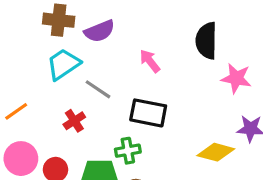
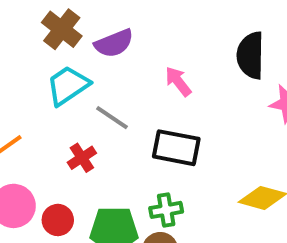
brown cross: (59, 20) -> (62, 29), turned 32
green cross: (128, 151) -> (166, 210), moved

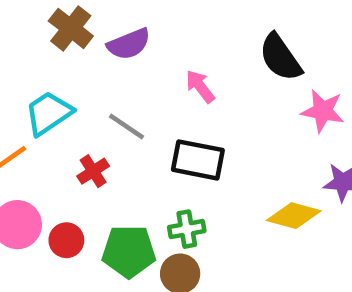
black semicircle: (250, 55) -> (280, 57), turned -36
cyan trapezoid: (68, 85) -> (49, 113), moved

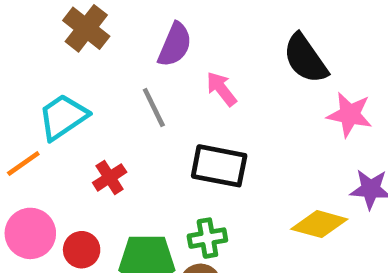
purple semicircle: (129, 44) -> (175, 45), moved, turned -45
gray line: (127, 127) -> (154, 108), moved, turned 30

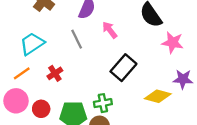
orange line: (23, 163) -> (22, 73), moved
black rectangle: (219, 166) -> (123, 68), moved, turned -60

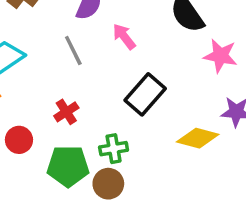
red cross: (55, 73) -> (66, 112), moved
red circle: (41, 109) -> (19, 140), moved

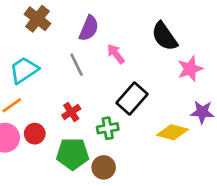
pink star: (220, 56) -> (190, 69), turned -30
green cross: (114, 149) -> (108, 128), moved

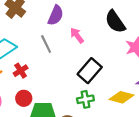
red cross: (71, 112) -> (21, 71), moved
green cross: (108, 128) -> (85, 99), moved
red circle: (35, 134) -> (24, 98), moved

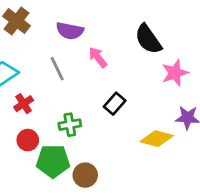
purple semicircle: (56, 15) -> (70, 31), turned 78
black rectangle: (90, 71) -> (115, 104), size x0.7
green cross: (85, 99) -> (70, 125), moved

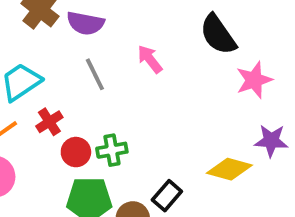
purple semicircle: (70, 31) -> (85, 23), moved
black rectangle: (115, 104) -> (167, 196), moved
red circle: (28, 140) -> (76, 152), moved

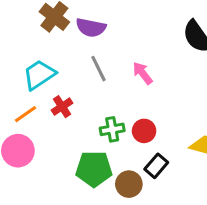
pink arrow: (150, 59) -> (143, 73), moved
red circle: (76, 152) -> (144, 131), moved

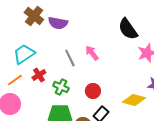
gray line: (98, 69) -> (70, 58), moved
green cross: (112, 129) -> (61, 87), moved, turned 35

